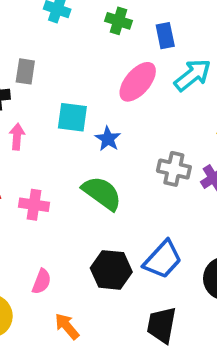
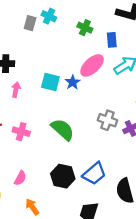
gray rectangle: (25, 71) -> (30, 23), moved
blue star: (108, 139) -> (73, 82), moved

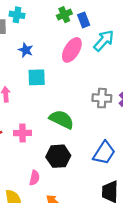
green cross: (85, 28) -> (64, 15), moved, turned -32
blue star: (73, 82) -> (26, 50), moved
black hexagon: (63, 176) -> (58, 156), moved

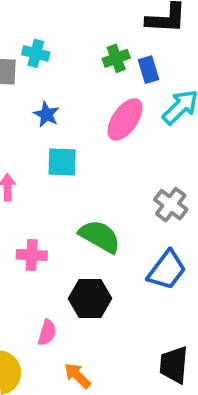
gray cross: (102, 98) -> (171, 205), turned 30
blue trapezoid: (104, 153) -> (167, 270), moved

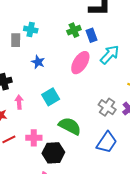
cyan square: (62, 162) -> (51, 97), moved, turned -30
black hexagon: (90, 298) -> (53, 153), moved

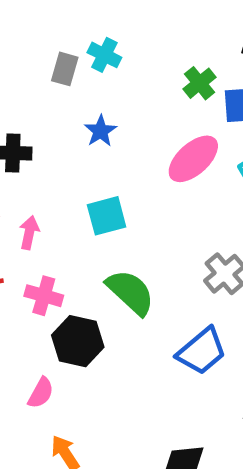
green cross: (74, 30) -> (200, 83), turned -32
pink arrow: (19, 102) -> (29, 233), moved

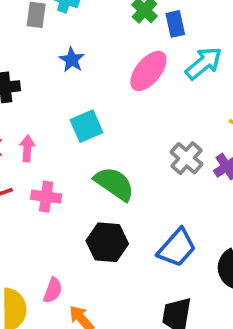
black hexagon: (78, 341) -> (107, 242), moved
blue trapezoid: (202, 351) -> (177, 248), moved
pink semicircle: (41, 393) -> (53, 290), moved

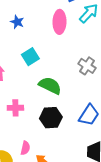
pink ellipse: (148, 71) -> (59, 22), turned -30
pink cross: (46, 197) -> (15, 108), moved

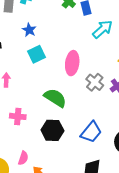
pink ellipse: (59, 22) -> (72, 63), moved
cyan square: (30, 57) -> (37, 54), moved

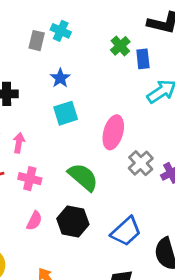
pink cross: (18, 116) -> (30, 179), moved
pink semicircle: (23, 158) -> (34, 221), moved

